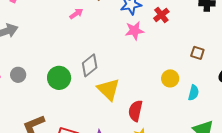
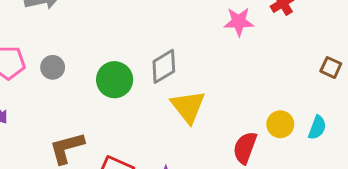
yellow circle: (170, 78) -> (280, 124), moved
red semicircle: (135, 111) -> (245, 148), moved

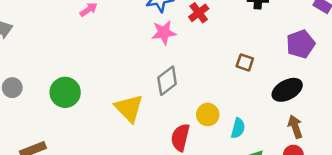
gray diamond: (164, 66) -> (167, 81), moved
cyan semicircle: (317, 128) -> (238, 128), moved

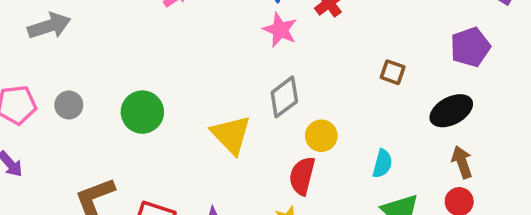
pink star: (164, 33) -> (280, 30), turned 30
yellow circle: (208, 115) -> (321, 136), moved

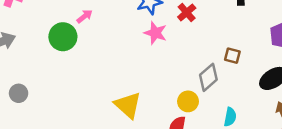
gray diamond: (284, 97) -> (208, 77), moved
green circle: (142, 112) -> (63, 37), moved

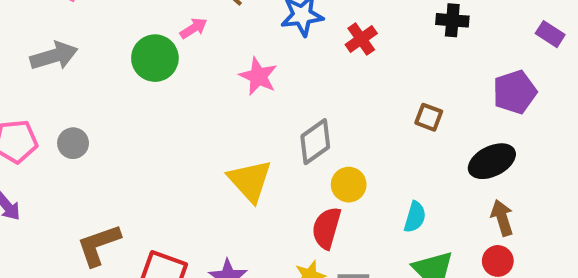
pink star: (155, 33) -> (258, 76), moved
gray diamond: (208, 77) -> (315, 142), moved

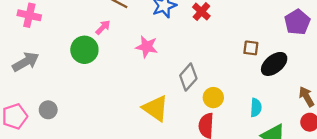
black ellipse: (492, 161) -> (274, 64), moved

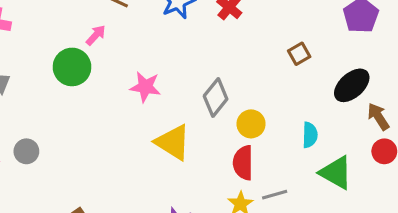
pink star: (147, 47) -> (145, 87), moved
brown square: (251, 48) -> (299, 54), turned -35
black ellipse: (274, 64) -> (352, 85), moved

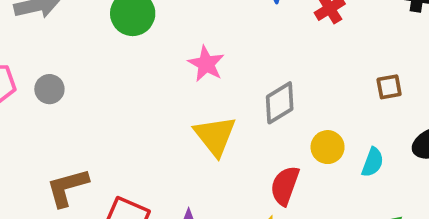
yellow circle: (251, 124) -> (328, 147), moved
cyan semicircle: (310, 135) -> (373, 162), moved

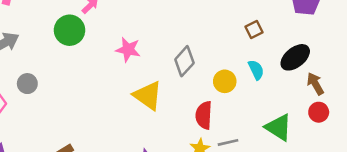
gray circle: (49, 89) -> (27, 84), moved
cyan semicircle: (373, 162) -> (256, 70), moved, turned -30

